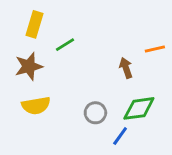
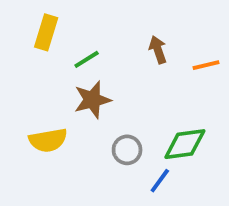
brown star: (29, 66) -> (92, 100), moved
brown arrow: (126, 68) -> (158, 50), moved

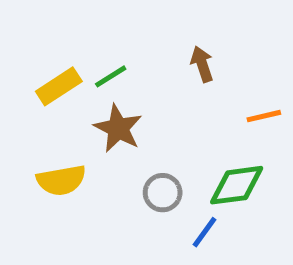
yellow rectangle: (46, 32) -> (59, 86), moved, turned 40
orange line: (206, 65) -> (264, 116), moved
brown star: (92, 100) -> (118, 128), turned -30

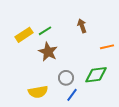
yellow semicircle: (61, 180) -> (38, 92), moved
blue line: (205, 232) -> (72, 95), moved

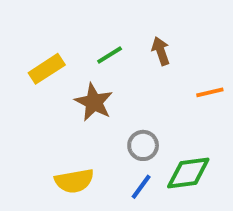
green line: (45, 31) -> (110, 55), moved
green diamond: (96, 75) -> (188, 173), moved
gray circle: (66, 78) -> (143, 145), moved

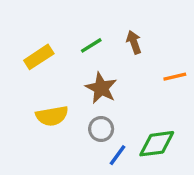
brown star: (94, 102) -> (101, 88), moved
gray circle: (143, 145) -> (101, 129), moved
yellow semicircle: (74, 181) -> (52, 116), moved

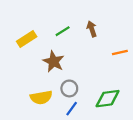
brown star: (101, 88) -> (54, 61), moved
yellow semicircle: (52, 116) -> (41, 97), moved
blue line: (117, 155) -> (72, 109), moved

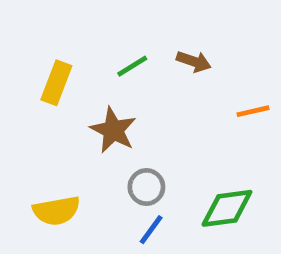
brown arrow: (92, 29) -> (194, 61), turned 128
yellow rectangle: (27, 39) -> (56, 83), turned -36
yellow semicircle: (41, 97) -> (56, 211), moved

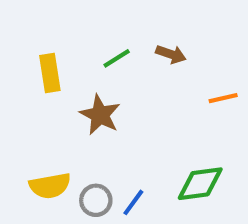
yellow rectangle: (56, 83) -> (50, 73), turned -30
gray circle: (146, 187) -> (96, 200), moved

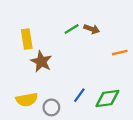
green line: (117, 58) -> (72, 29), moved
brown star: (100, 115) -> (41, 61), moved
blue line: (133, 202) -> (79, 95), moved

